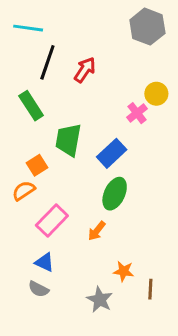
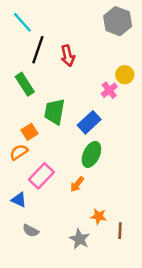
cyan line: (28, 28) -> (22, 22), turned 40
red arrow: (85, 70) -> (68, 56), turned 132
blue triangle: (44, 262) -> (19, 200), moved

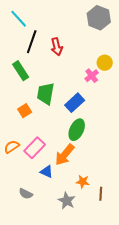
orange semicircle: (19, 152) -> (12, 147), moved
orange arrow: (77, 184) -> (65, 155), size x1.6
blue triangle: (19, 200) -> (47, 172), moved

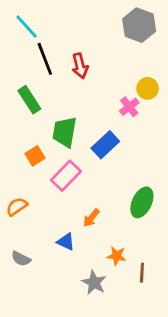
black line: (32, 42) -> (45, 59), turned -40
green ellipse: (77, 130) -> (142, 202), moved
pink rectangle: (35, 148) -> (66, 176), moved
orange arrow: (65, 155) -> (91, 218), size x0.6
gray semicircle: (26, 194) -> (21, 259), moved

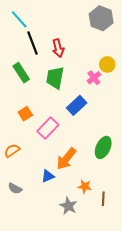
green trapezoid: (65, 132) -> (55, 78), moved
orange arrow: (91, 218) -> (66, 159), size x1.6
blue triangle: (66, 242) -> (48, 176), turned -48

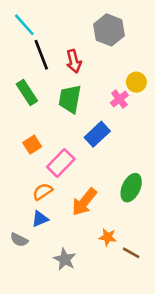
gray hexagon: (101, 18) -> (109, 30), moved
orange semicircle: (12, 151) -> (43, 192), moved
blue triangle: (48, 176) -> (40, 219), moved
brown line: (103, 199) -> (131, 253), turned -64
gray star: (68, 206) -> (65, 259), moved

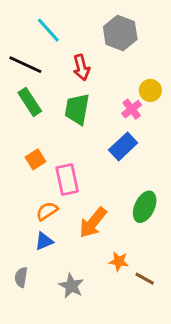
cyan line: (24, 25) -> (48, 30), moved
black line: (41, 55) -> (25, 65), moved, turned -44
blue rectangle: (97, 134) -> (123, 146), moved
pink rectangle: (61, 163) -> (67, 180), turned -56
gray semicircle: (19, 240) -> (21, 277), moved, turned 72

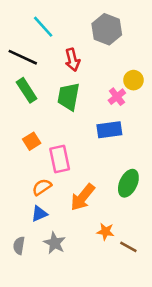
blue rectangle: (123, 146) -> (109, 130), turned 35
gray star: (71, 286) -> (55, 243), moved

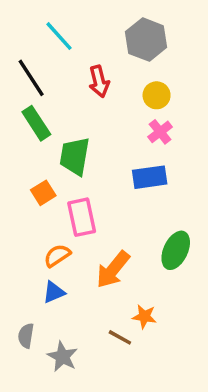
black line: (23, 57) -> (31, 78), turned 32
yellow circle: (133, 80) -> (157, 95), moved
green trapezoid: (69, 97) -> (75, 156), moved
gray star: (55, 243) -> (62, 357), moved
brown line: (128, 247) -> (120, 337), moved

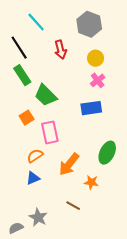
green trapezoid: (75, 156) -> (46, 95), turned -55
orange star: (144, 317) -> (91, 182), moved
gray semicircle: (26, 336) -> (16, 228), moved, turned 56

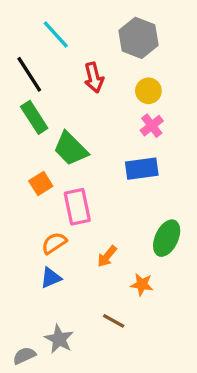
orange arrow: (69, 164) -> (107, 256), size x0.6

